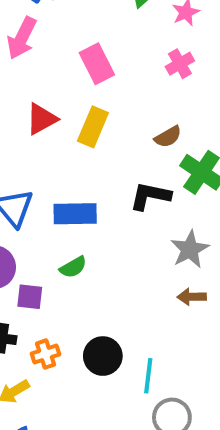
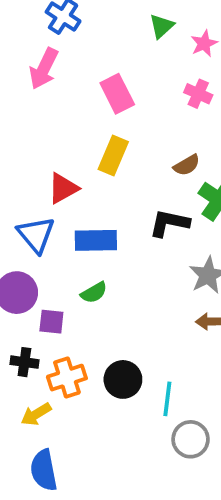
pink cross: (180, 64) -> (198, 94), turned -36
red triangle: (42, 119) -> (63, 188), moved
orange cross: (46, 354) -> (67, 378), size x1.4

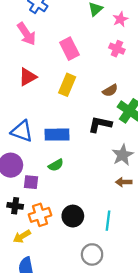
pink arrow: (44, 69) -> (26, 34), turned -60
red triangle: (63, 188) -> (28, 77), moved
blue triangle: (36, 235) -> (22, 131), turned -30
cyan line: (167, 399) -> (108, 221), moved
gray circle: (191, 439) -> (92, 254), moved

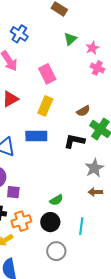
pink cross: (117, 49) -> (97, 68), moved
blue rectangle: (57, 135) -> (36, 136), moved
green semicircle: (56, 165) -> (56, 200), moved
gray circle: (92, 254) -> (56, 251), moved

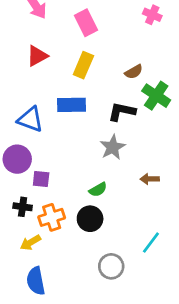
gray star: (94, 168) -> (113, 147), moved
cyan line: (81, 226) -> (151, 243), moved, turned 30
gray circle: (56, 251) -> (111, 266), moved

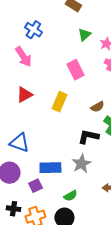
pink rectangle: (86, 23) -> (75, 70), moved
blue rectangle: (71, 105) -> (50, 168), moved
purple square: (41, 179) -> (35, 186), moved, turned -32

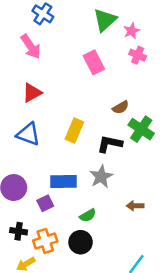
green triangle: (84, 35) -> (105, 20), size x1.5
yellow rectangle: (59, 102) -> (74, 130), moved
blue triangle: (19, 143) -> (28, 134), moved

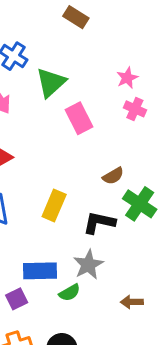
green triangle: (105, 20) -> (51, 82), moved
green semicircle: (88, 215) -> (70, 293), moved

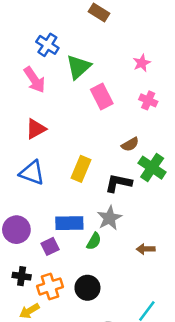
pink cross: (135, 109) -> (148, 100), moved
green semicircle: (70, 293) -> (94, 241), turned -30

